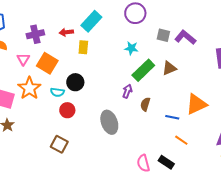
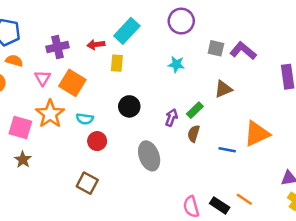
green rectangle: (143, 70) -> (195, 110), moved, size x0.6
black circle: (75, 82) -> (129, 106), moved
orange line: (181, 140) -> (244, 199), moved

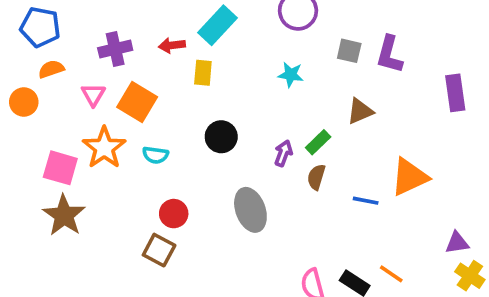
purple L-shape: (243, 51) -> (389, 54), turned -115
orange semicircle: (14, 61) -> (51, 69), turned -35
red circle: (97, 141) -> (174, 214), moved
brown star: (23, 160) -> (64, 215), size x1.6

